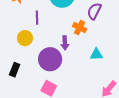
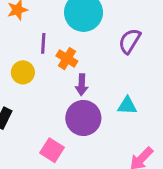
orange cross: (80, 28) -> (67, 59), moved
purple circle: (50, 59) -> (83, 118), moved

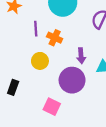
yellow circle: (23, 72) -> (40, 61), moved
purple arrow: (82, 85) -> (81, 56), moved

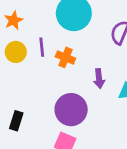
yellow circle: (40, 61) -> (16, 52), moved
purple circle: (72, 80) -> (71, 110), moved

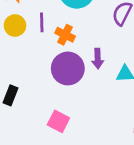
purple circle: (71, 110) -> (68, 68), moved

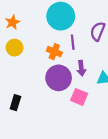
purple line: (42, 22) -> (73, 42), moved
pink square: (58, 121) -> (79, 97), moved

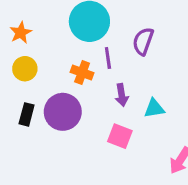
purple circle: (59, 78) -> (63, 112), moved
black rectangle: (15, 103) -> (27, 114), moved

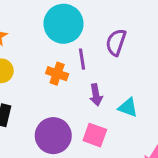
cyan triangle: (154, 108) -> (128, 108), turned 30
purple circle: (63, 112) -> (53, 136), moved

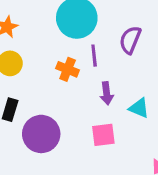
pink square: (95, 135) -> (103, 135), turned -30
purple circle: (53, 136) -> (41, 134), moved

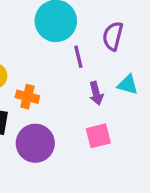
orange cross: (68, 69) -> (27, 97), moved
cyan triangle: (139, 108) -> (128, 85), moved

